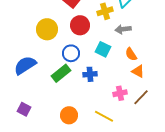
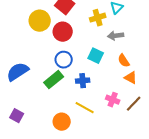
red circle: (80, 25) -> (63, 32), moved
yellow circle: (47, 29) -> (40, 21), moved
pink cross: (120, 93) -> (113, 100), turned 32
yellow line: (104, 116) -> (85, 108), moved

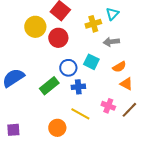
blue circle: (64, 60) -> (68, 68), moved
orange semicircle: (124, 61) -> (119, 67), turned -88
purple square: (17, 116) -> (13, 130), moved, turned -32

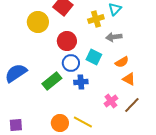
red circle: (58, 38) -> (67, 41), moved
pink cross: (108, 106) -> (111, 101), turned 32
yellow line: (80, 114) -> (83, 122), moved

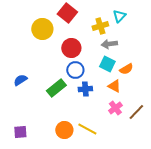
gray arrow: (114, 37) -> (109, 44), moved
cyan square: (94, 57) -> (107, 64), moved
blue semicircle: (16, 73) -> (20, 80), size x0.6
orange triangle: (129, 79) -> (114, 86), moved

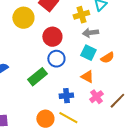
orange triangle: (114, 86) -> (87, 77), moved
blue cross: (85, 89) -> (66, 96), moved

